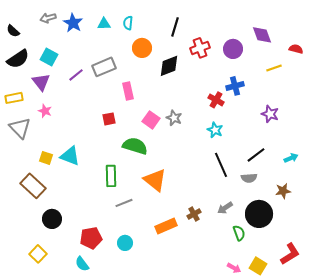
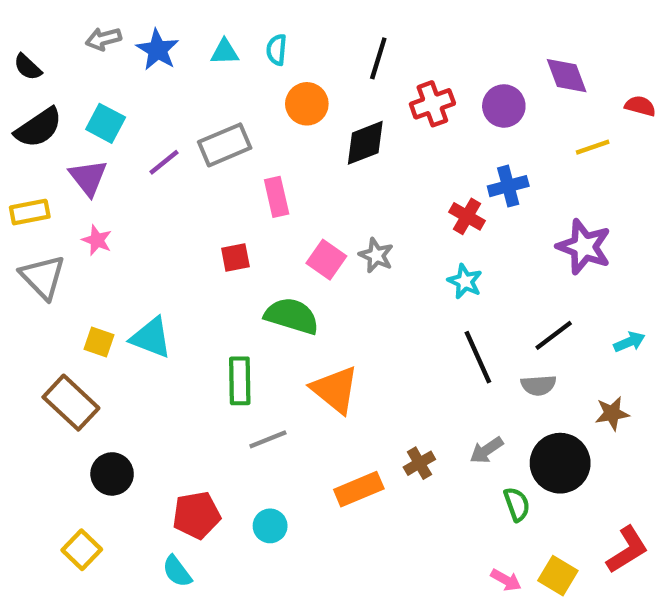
purple star: (270, 114) -> (584, 247), size x1.4

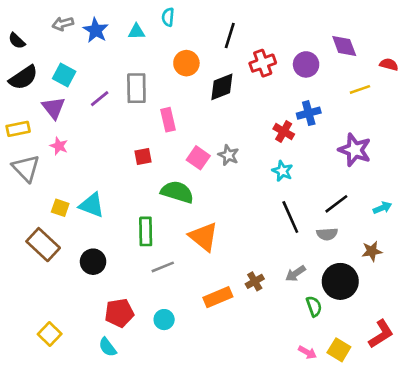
cyan semicircle: (277, 50) -> (168, 17), moved
gray rectangle: (225, 145) -> (136, 88), turned -68
black circle: (112, 474) -> (93, 262), moved

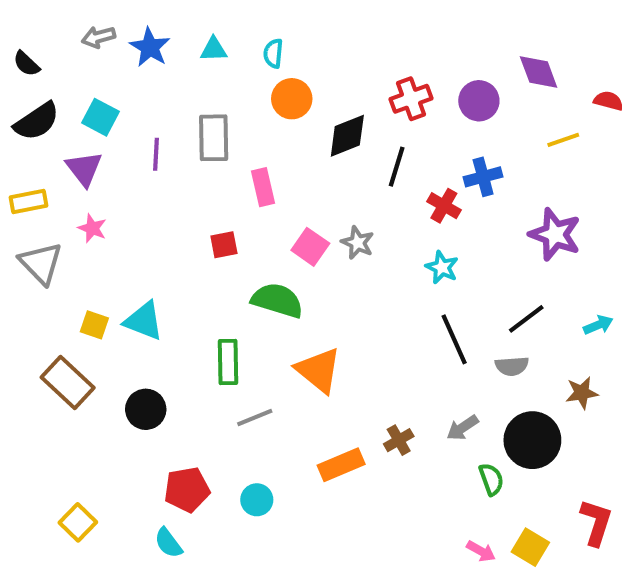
cyan semicircle: (168, 17) -> (273, 53), moved
black line: (230, 36) -> (397, 167), moved
purple line: (100, 99) -> (156, 154), turned -48
red L-shape: (381, 334) -> (596, 522), turned -40

